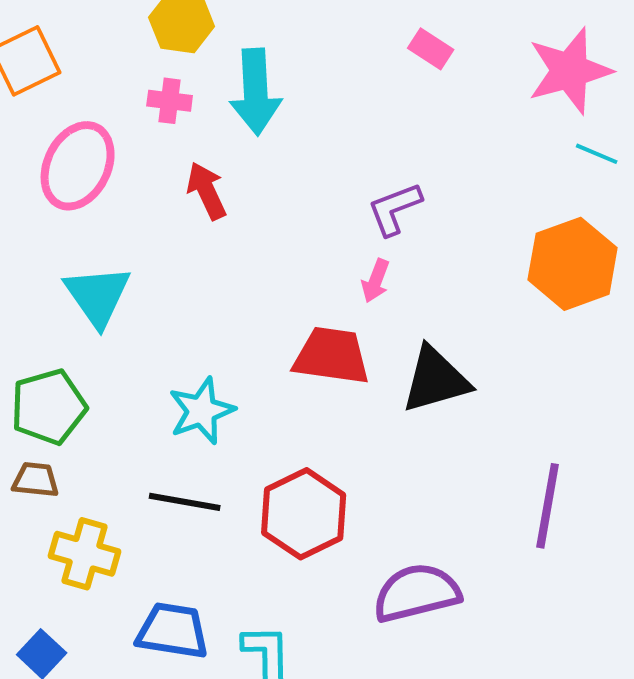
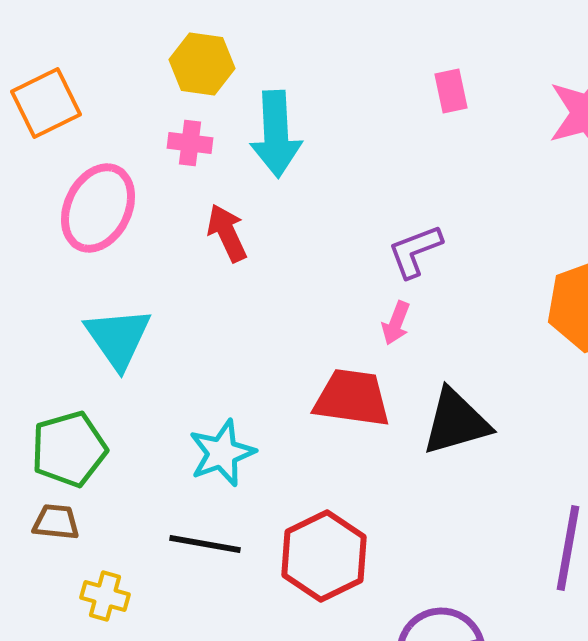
pink rectangle: (431, 49) -> (451, 91), turned 45
yellow cross: (85, 554) -> (105, 596), size x0.7

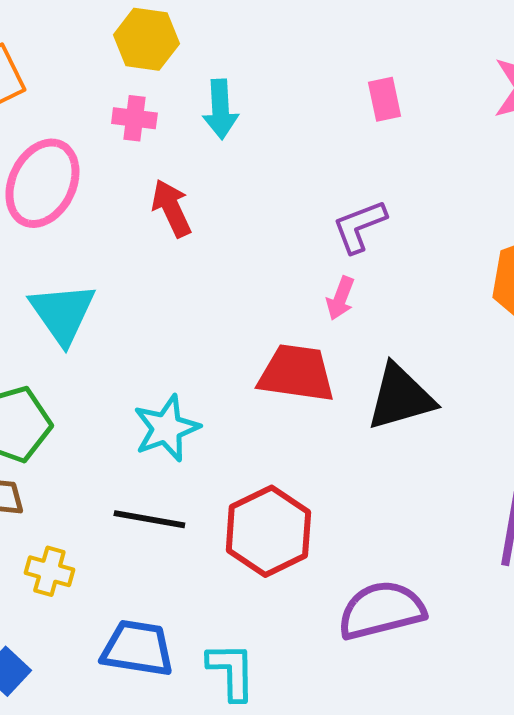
pink rectangle: (451, 91) -> (384, 99), moved
cyan arrow: (276, 134) -> (220, 109), size x0.7

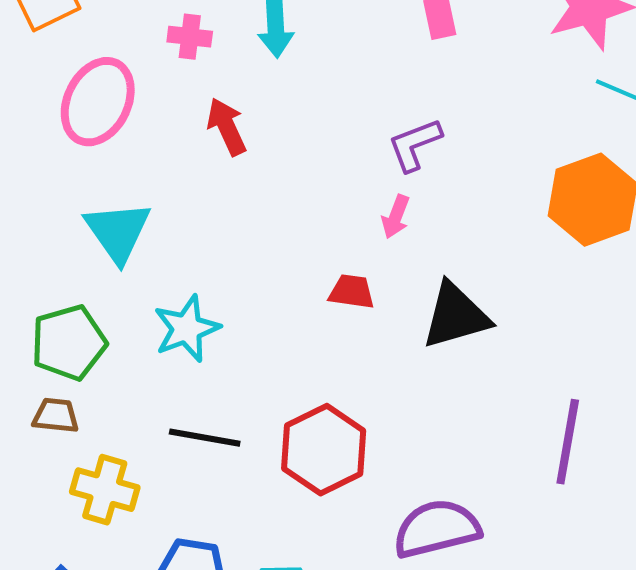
red trapezoid: (296, 373) -> (352, 292), size x0.6
cyan star: (166, 428) -> (187, 329), moved
yellow cross: (49, 571) -> (105, 490), size x1.4

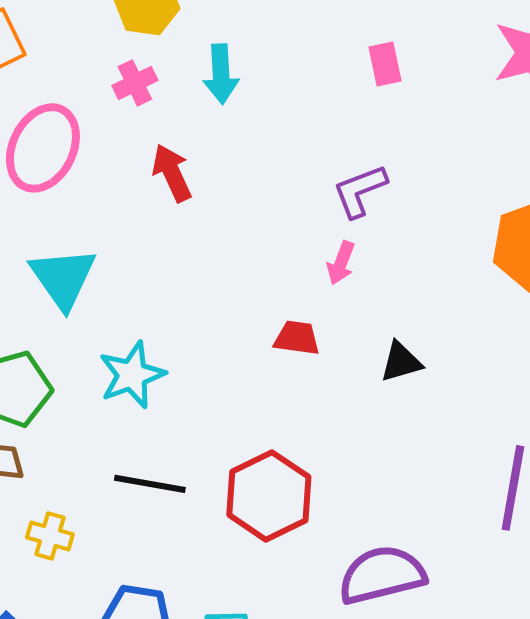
pink cross: (190, 37) -> (135, 83), turned -33
black triangle: (456, 316) -> (401, 362), size x0.6
yellow cross: (105, 490) -> (50, 536), size x0.7

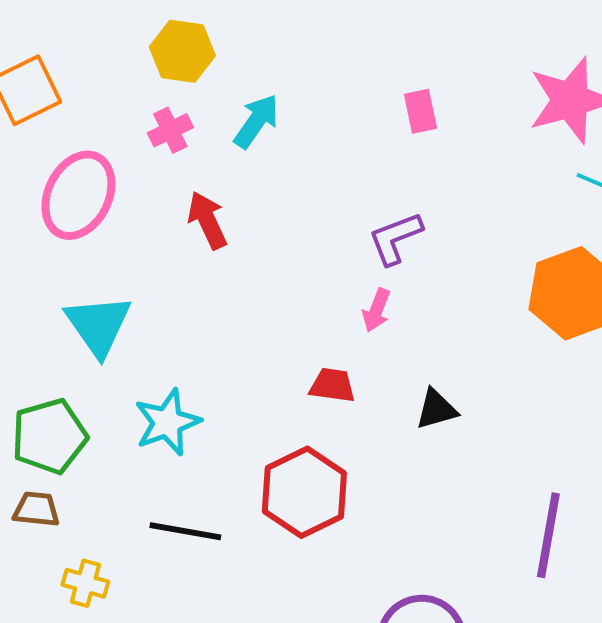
cyan arrow: (221, 74) -> (256, 121), turned -142
red hexagon: (269, 496) -> (304, 492), moved

